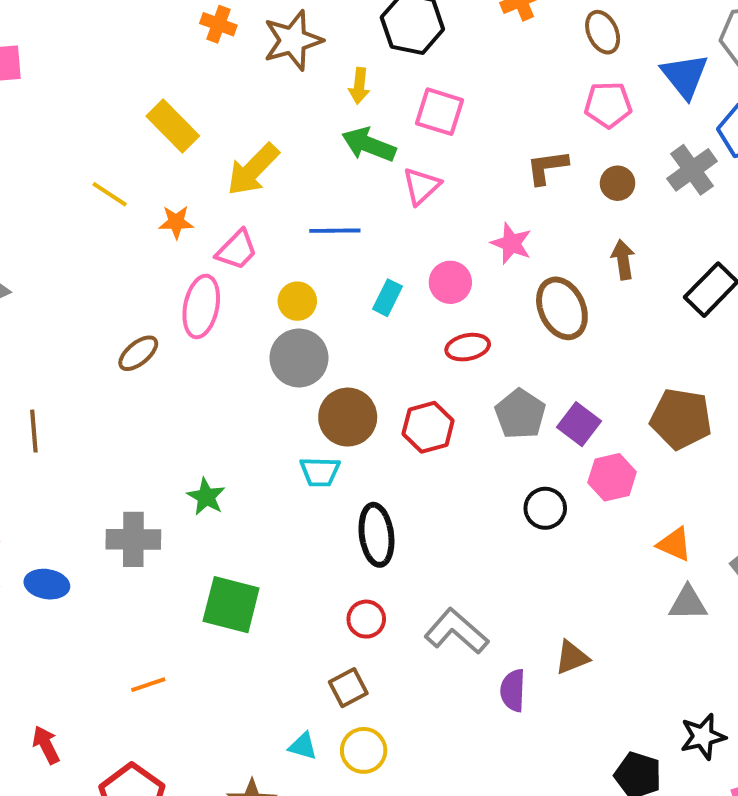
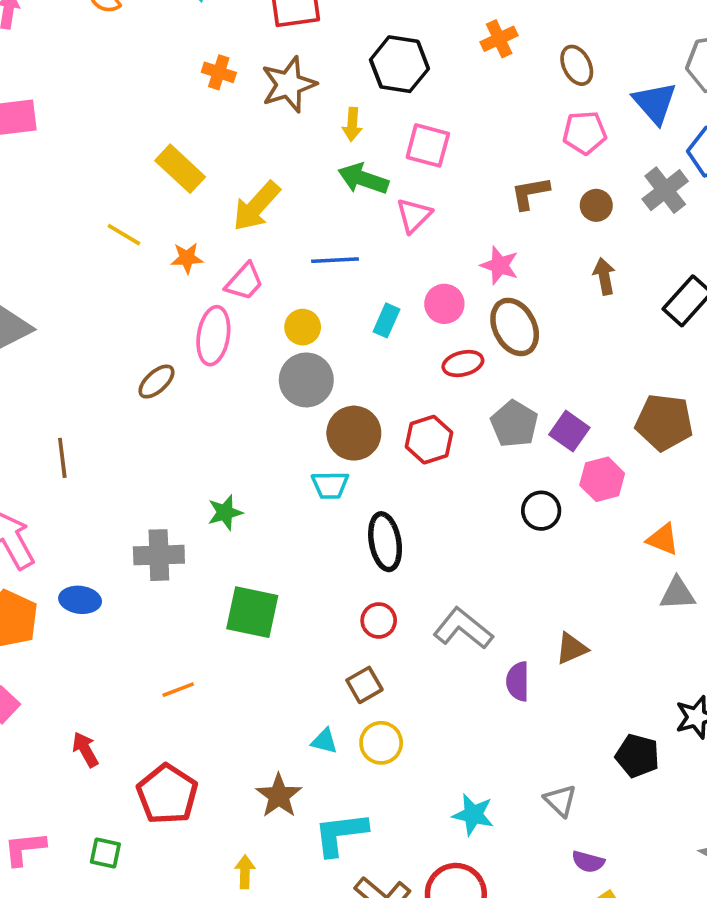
brown ellipse: (562, 308) -> (515, 327), moved
green star: (206, 497) -> (225, 513), turned 30

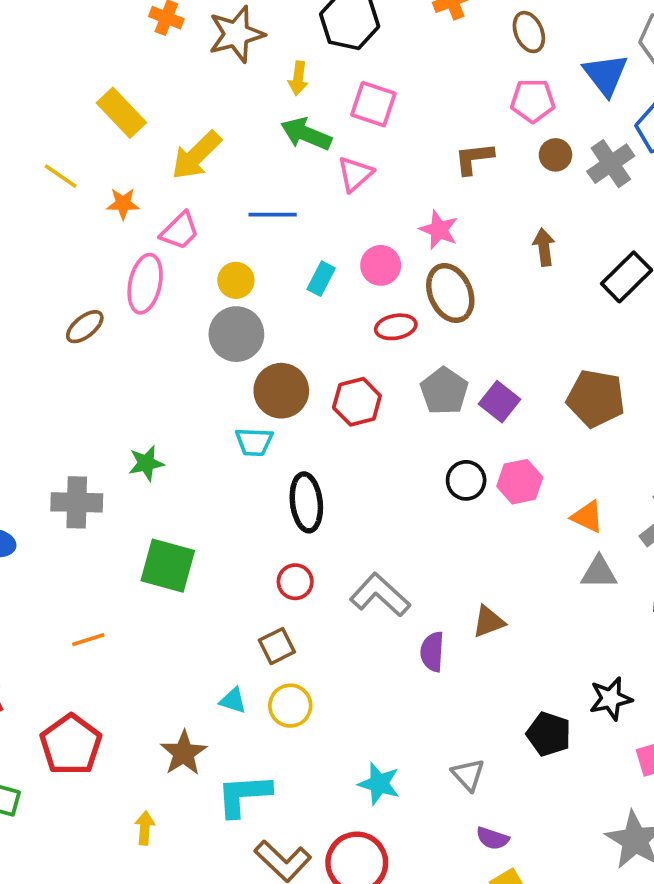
brown circle: (596, 205) -> (555, 155), moved
pink hexagon: (602, 479) -> (520, 482), moved

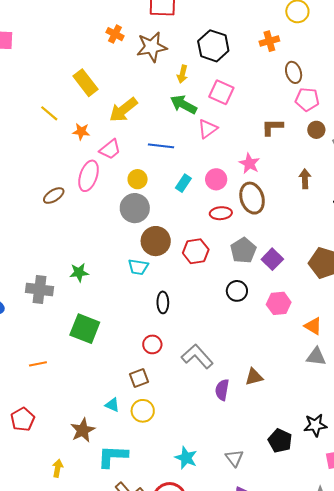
brown ellipse: (529, 32) -> (294, 72), moved
black circle: (466, 480) -> (237, 291), moved
black ellipse: (306, 502) -> (163, 302), size x0.7
red pentagon: (71, 745) -> (23, 419), size x0.7

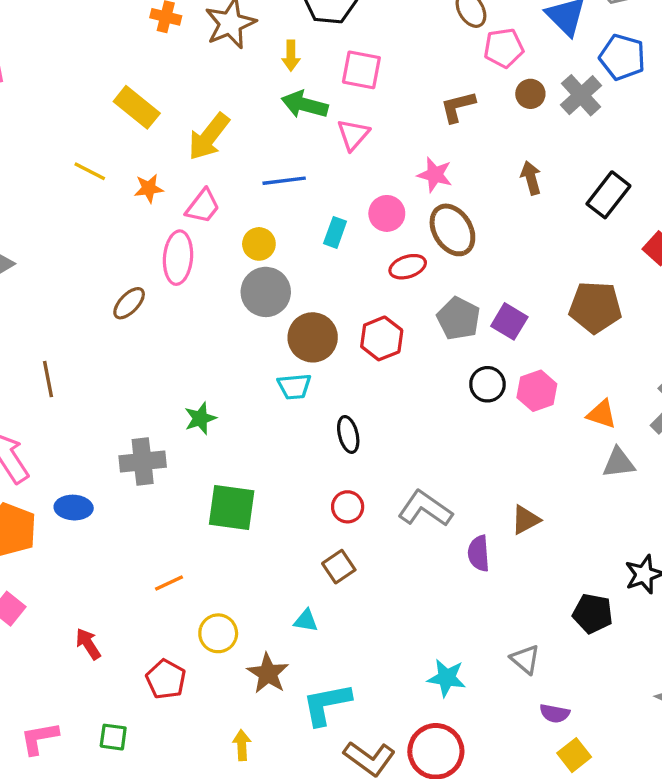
black circle: (237, 291) -> (487, 384), moved
yellow circle: (143, 411) -> (218, 633), moved

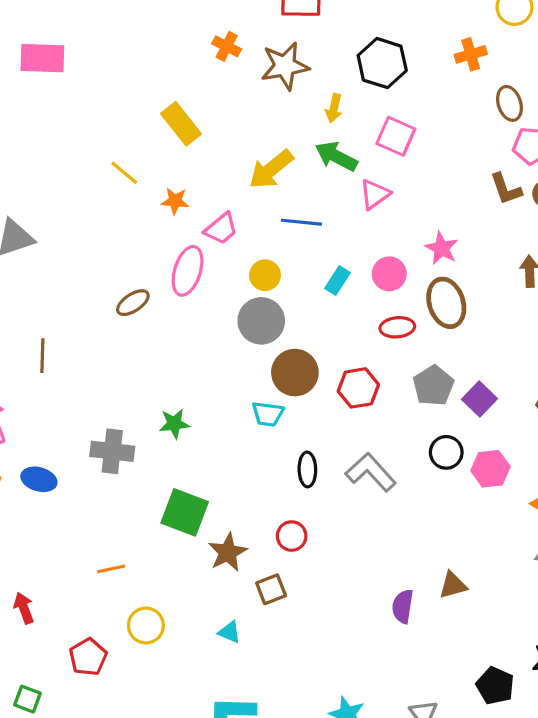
brown L-shape: (458, 107) -> (506, 189), moved, turned -108
yellow arrow: (209, 137) -> (271, 169), moved
gray L-shape: (425, 509) -> (371, 472), moved
brown star: (268, 673) -> (228, 552), moved

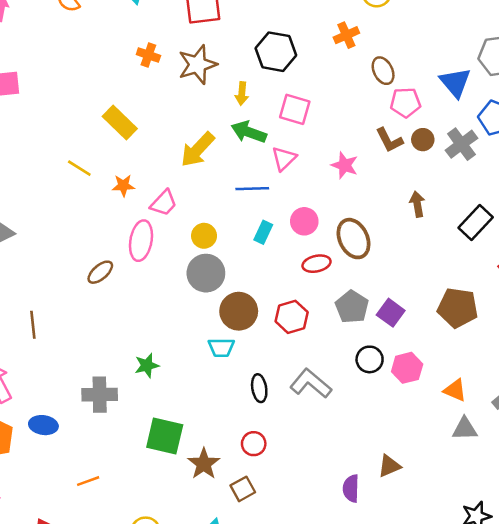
blue line: (301, 222) -> (252, 189), moved
pink star: (442, 248) -> (345, 165), moved
orange line: (111, 569) -> (88, 481), moved

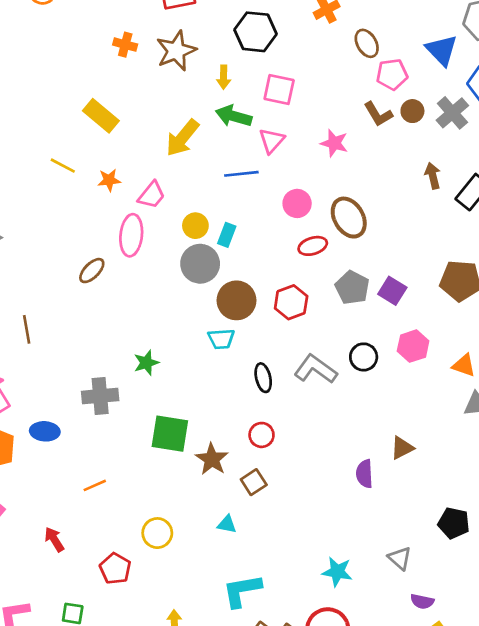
brown arrow: (417, 204) -> (433, 176), moved
cyan rectangle: (263, 232) -> (227, 235), moved
black circle: (370, 359) -> (364, 357), moved

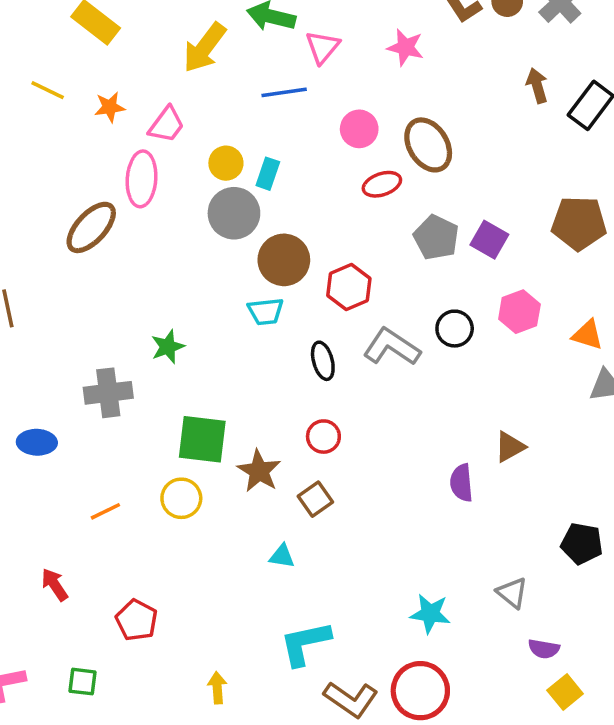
brown ellipse: (92, 271) -> (91, 227), size x1.5
red hexagon: (291, 302) -> (349, 287), moved
yellow circle: (157, 533) -> (181, 498), moved

